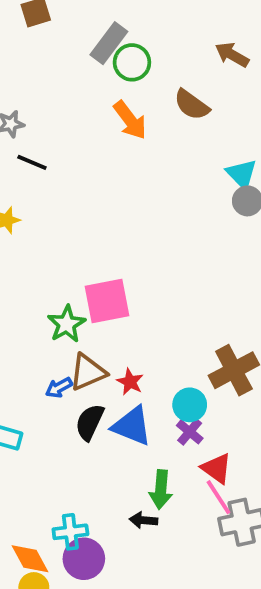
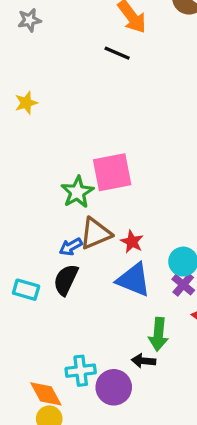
black line: (32, 162) -> (117, 53), moved
black semicircle: (90, 422) -> (66, 280), moved
purple circle: (84, 559) -> (114, 387), moved

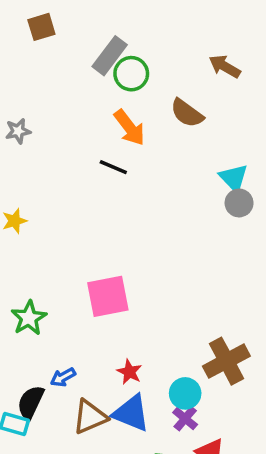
green star: (77, 192) -> (29, 318), moved
brown triangle: (96, 233) -> (90, 417), moved
black semicircle: (66, 280) -> (31, 402), moved

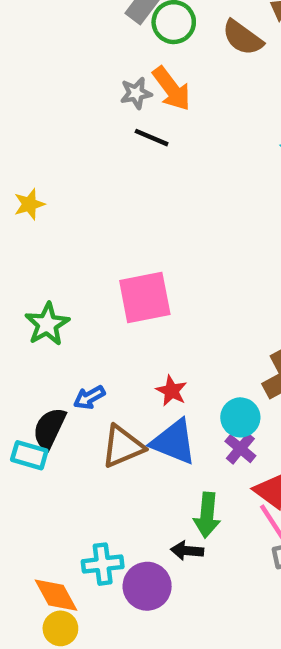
brown semicircle: (187, 113) -> (243, 38), moved
gray star: (18, 131) -> (136, 93), moved

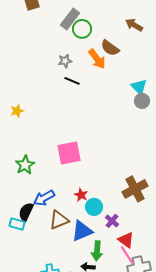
brown semicircle: (243, 38) -> (110, 48), moved
orange arrow: (172, 89) -> (97, 59), moved
blue arrow: (89, 397) -> (44, 198), size x1.5
cyan circle: (240, 417) -> (94, 207), moved
blue triangle: (174, 442) -> (82, 231), moved, turned -45

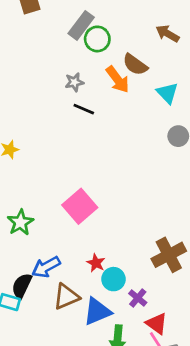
cyan triangle: (139, 87) -> (167, 93), moved
pink square: (69, 153) -> (80, 206), turned -30

